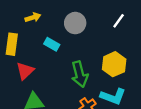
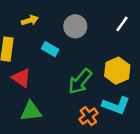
red triangle: (25, 71) -> (21, 78), turned -42
green arrow: (80, 74) -> (80, 81), turned 55

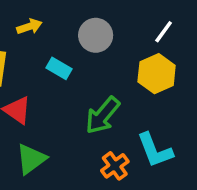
yellow hexagon: (117, 71) -> (157, 74), moved
cyan L-shape: (116, 105) -> (155, 150), turned 48
green triangle: (31, 111) -> (31, 159), turned -30

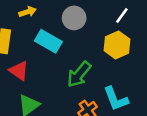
cyan rectangle: (59, 68) -> (48, 41), size x1.5

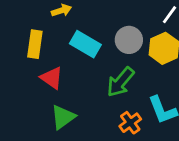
gray circle: (74, 18) -> (129, 40), moved

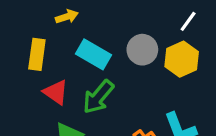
green arrow: (120, 82) -> (98, 97), moved

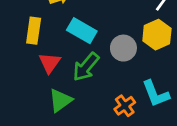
gray circle: (142, 50) -> (123, 48), moved
red triangle: (56, 92) -> (50, 63), turned 30

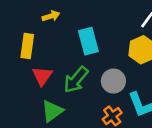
cyan rectangle: (82, 31) -> (88, 41), moved, turned 45
gray circle: (123, 48) -> (113, 81), moved

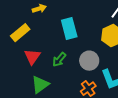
yellow rectangle: (27, 46) -> (20, 33), turned 42
green arrow: (76, 80) -> (59, 60), size x0.7

